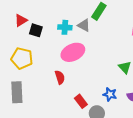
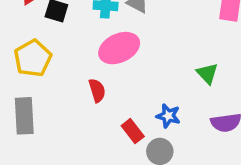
yellow pentagon: (22, 58) -> (33, 58), turned 30
blue star: (110, 94) -> (168, 116), moved

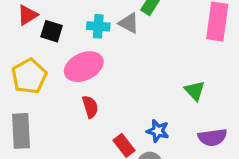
pink ellipse: (119, 48) -> (84, 67), moved

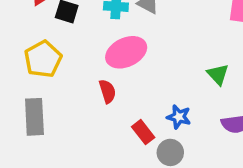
pink ellipse: (84, 67) -> (126, 52), moved

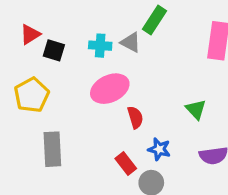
red semicircle: (107, 91) -> (135, 117), moved
gray rectangle: (34, 117) -> (52, 149), moved

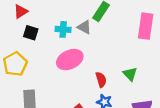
red triangle: (30, 34) -> (21, 12), moved
red semicircle: (135, 117) -> (101, 80), moved

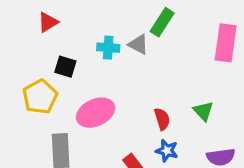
black square: (31, 33) -> (65, 67), moved
pink ellipse: (70, 60) -> (96, 113), moved

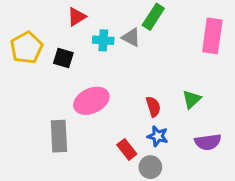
red triangle: (48, 22) -> (77, 17), moved
yellow pentagon: (40, 97) -> (27, 48), moved
green triangle: (203, 111) -> (192, 99), turned 30

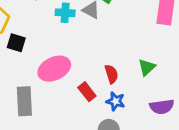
black square: (63, 58) -> (16, 43), moved
red rectangle: (127, 149) -> (87, 92), moved

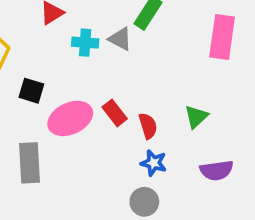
black square: (16, 43) -> (31, 91), moved
red rectangle: (87, 92) -> (115, 113), moved

